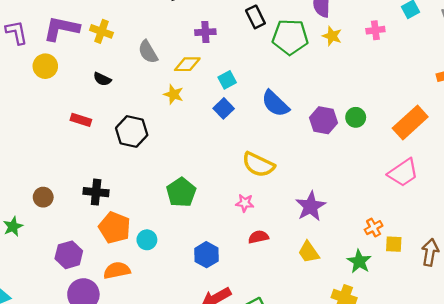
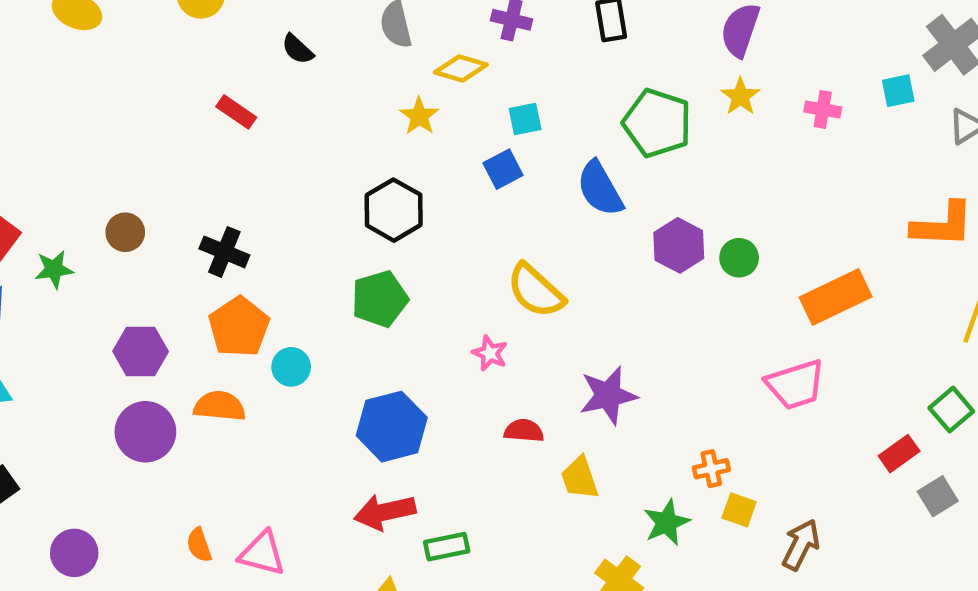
green pentagon: (290, 37) -> (657, 123), moved
black hexagon: (132, 131) -> (394, 210), moved
red semicircle: (258, 237) -> (524, 431), moved
blue hexagon: (206, 255) -> (392, 427), size x1.4

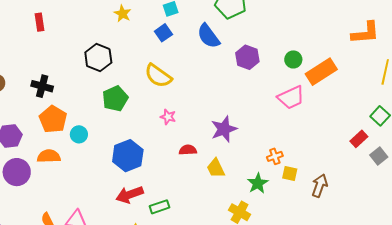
red rectangle: (236, 112) -> (40, 22), turned 54
black hexagon: (394, 210) -> (98, 57), moved
green circle: (739, 258) -> (293, 59), moved
yellow semicircle: (536, 291) -> (158, 76), moved
pink trapezoid: (795, 385) -> (291, 97), moved

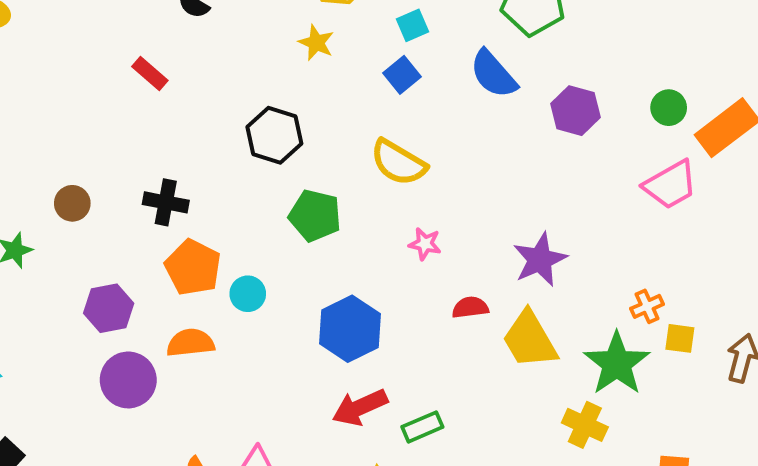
red rectangle: (40, 22) -> (150, 74), turned -36
green pentagon: (115, 99) -> (315, 216), turned -30
yellow trapezoid: (216, 168) -> (530, 340), size x1.5
green star: (258, 183) -> (617, 364), size x1.5

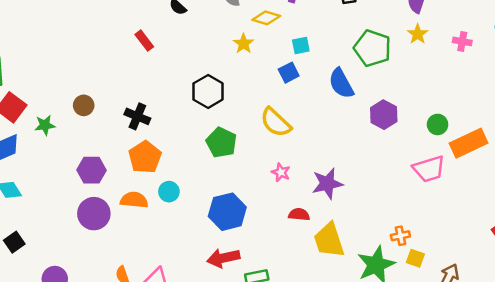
purple star: (540, 260) -> (327, 184), moved
cyan circle: (248, 294) -> (169, 192), moved

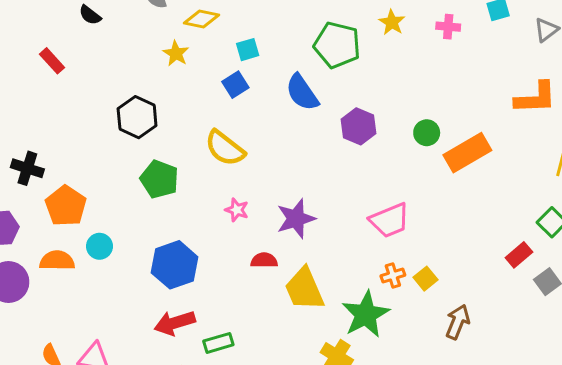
black cross: (137, 116) -> (27, 168), moved
pink trapezoid: (429, 169) -> (390, 220), moved
yellow square: (415, 258) -> (425, 279), moved, turned 36

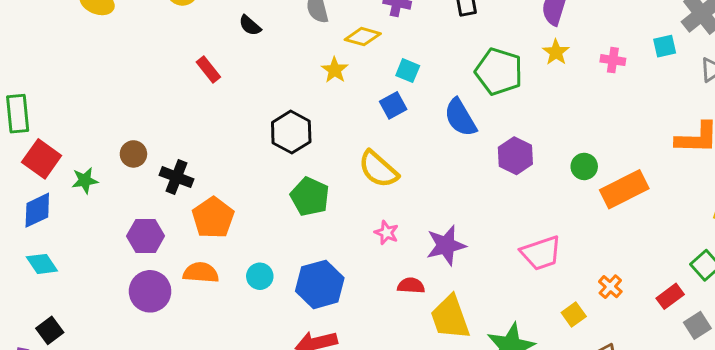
cyan square: (248, 50) -> (408, 71), turned 35
cyan circle: (99, 246) -> (260, 276), moved
orange cross: (393, 276) -> (610, 287), moved, turned -35

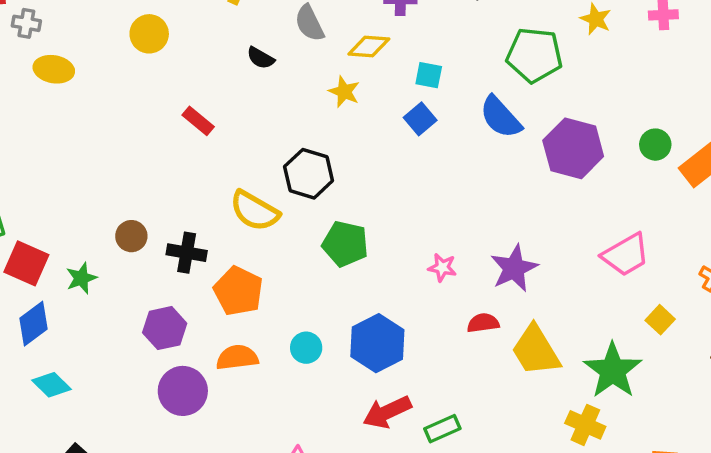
black semicircle: (250, 25) -> (261, 58), moved
purple hexagon: (515, 156) -> (573, 148), size x1.4
yellow semicircle: (378, 169) -> (255, 211), moved
yellow square: (574, 314) -> (660, 320), moved

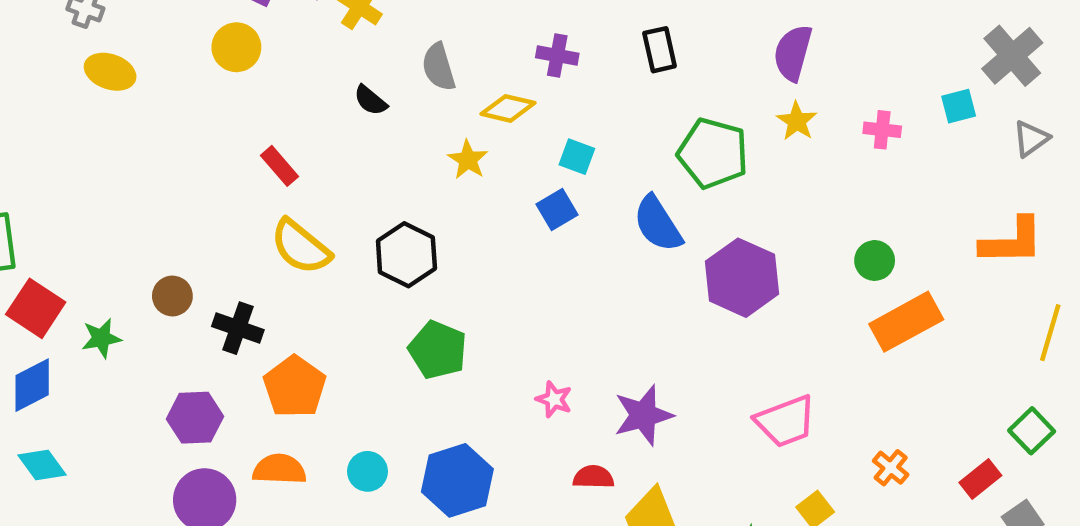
green circle: (655, 145) -> (875, 260), moved
yellow semicircle: (255, 211) -> (301, 247), moved

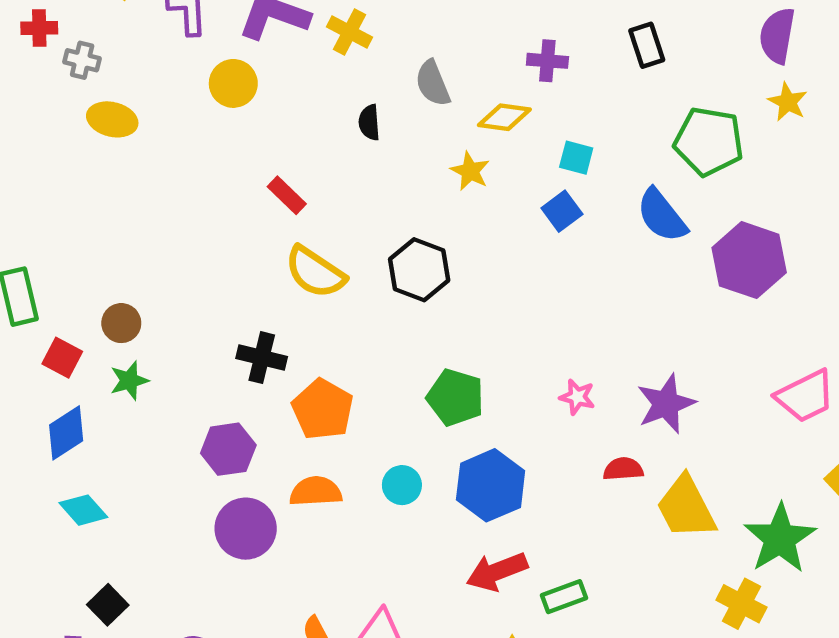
black semicircle: (370, 100) -> (369, 122), turned 52
brown circle: (172, 296) -> (121, 323), moved
red square: (36, 308) -> (62, 358), size x0.7
green pentagon: (438, 350) -> (455, 397), moved

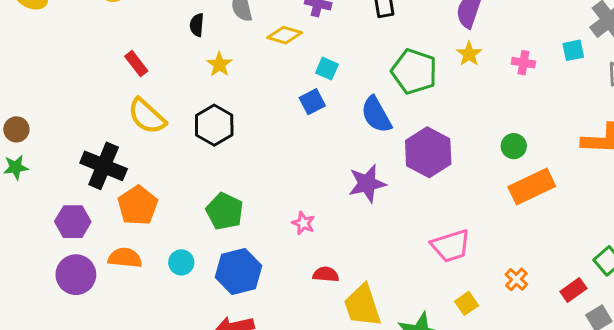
yellow star: (470, 171) -> (219, 64), moved
black cross: (262, 358) -> (104, 166), size x1.4
purple star: (666, 404) -> (367, 184), moved

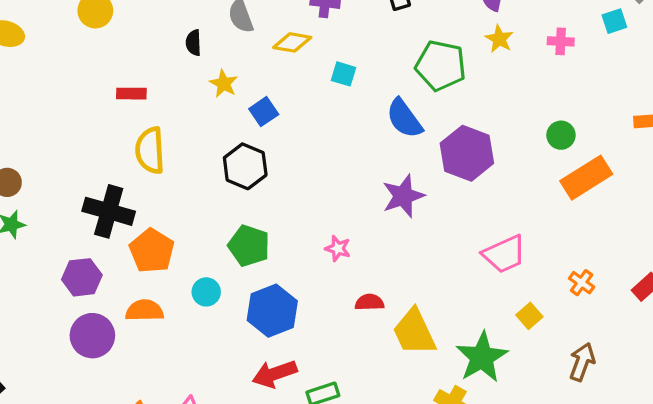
red rectangle: (136, 64) -> (131, 94), turned -45
blue square: (312, 102) -> (264, 112), moved
yellow semicircle: (147, 116) -> (150, 150), turned 51
black hexagon: (214, 125) -> (245, 166), moved
cyan circle: (181, 262) -> (206, 292), moved

